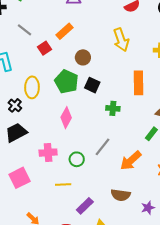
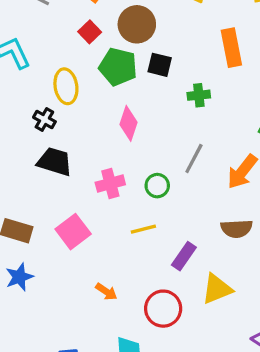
red square: (44, 48) -> (90, 32), moved
brown circle: (83, 57) -> (137, 24), size x1.5
black trapezoid: (16, 133) -> (55, 162), turned 55

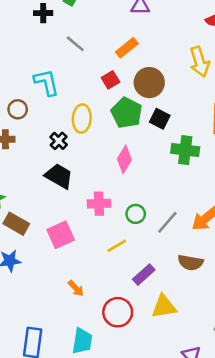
green cross: (199, 95) -> (185, 150), size x1.5
gray line: (194, 158) -> (167, 222), moved
yellow line: (143, 229) -> (117, 246), turned -30

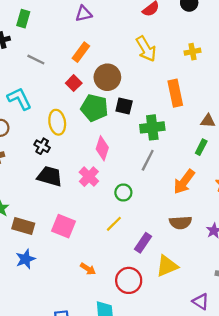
pink cross: (99, 204) -> (89, 177), moved, turned -30
gray line: (167, 222) -> (148, 160), moved
pink square: (61, 235) -> (64, 226), turned -30

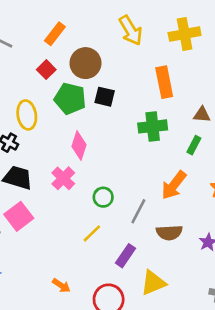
yellow cross: (193, 52) -> (185, 34), size x1.6
green cross: (152, 127) -> (153, 126), moved
gray line: (148, 160) -> (138, 211), moved
pink square: (64, 226) -> (19, 216), moved, turned 30

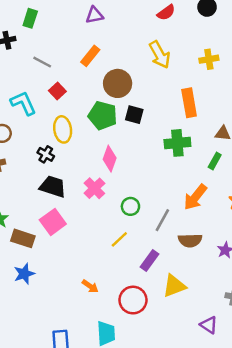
yellow cross: (185, 34) -> (209, 59), size x0.7
red square: (46, 70) -> (57, 91), moved

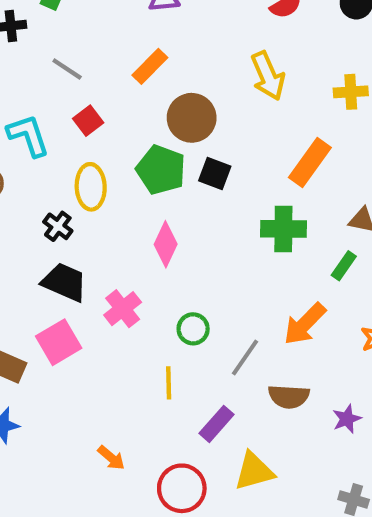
orange rectangle: (189, 103) -> (310, 163), turned 40
pink cross: (94, 188) -> (123, 309), moved
yellow line: (119, 239) -> (169, 383), turned -54

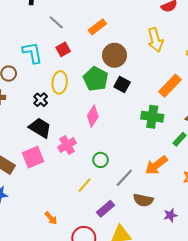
yellow line: (169, 383) -> (85, 185), turned 35

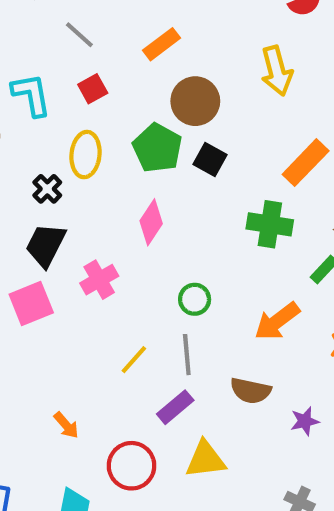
black trapezoid: (40, 128) -> (46, 245), turned -95
green circle: (101, 160) -> (195, 299), moved
gray line: (124, 178) -> (187, 355), moved, turned -48

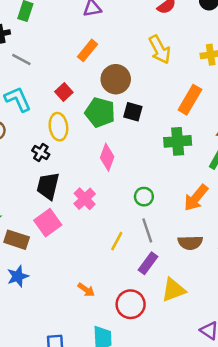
gray line: (79, 35) -> (21, 60), moved
red square: (93, 89) -> (64, 92), moved

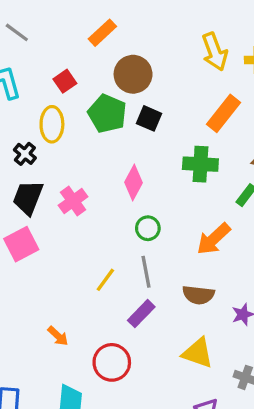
yellow arrow: (160, 50) -> (215, 52), moved
pink diamond: (107, 157) -> (134, 182), moved
pink cross: (85, 199) -> (73, 201), moved
yellow triangle: (173, 290) -> (198, 353), moved, turned 32

